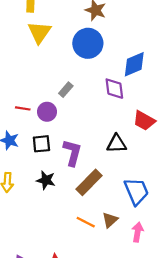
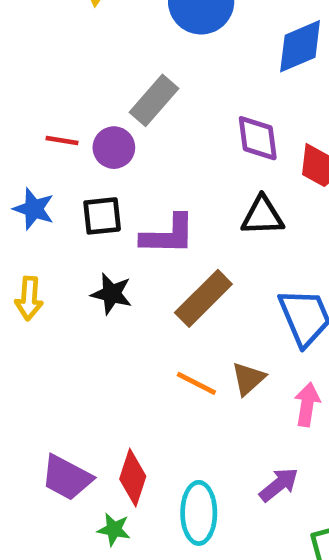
purple diamond: (114, 89) -> (258, 138), moved
gray rectangle: (66, 90) -> (154, 100), size x1.5
purple L-shape: (72, 153) -> (168, 235), turned 76

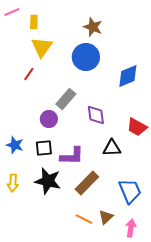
purple diamond: (258, 138) -> (96, 115), moved
red line: (62, 141) -> (29, 74), moved, turned -64
black star: (112, 294) -> (48, 181), size x1.5

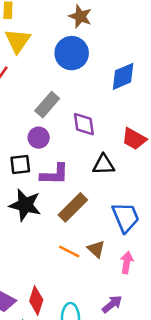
purple circle: (49, 119) -> (39, 138), moved
brown triangle: (106, 217) -> (96, 249), turned -35

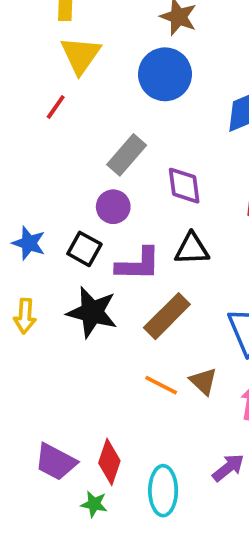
black square: (20, 165) -> (84, 249), turned 35
black triangle: (103, 165) -> (192, 249), moved

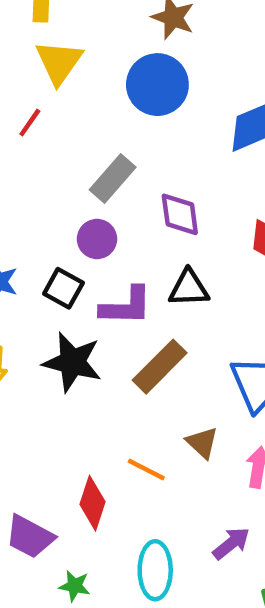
orange line: (161, 385) -> (146, 470), moved
red diamond: (109, 462) -> (93, 503), moved

